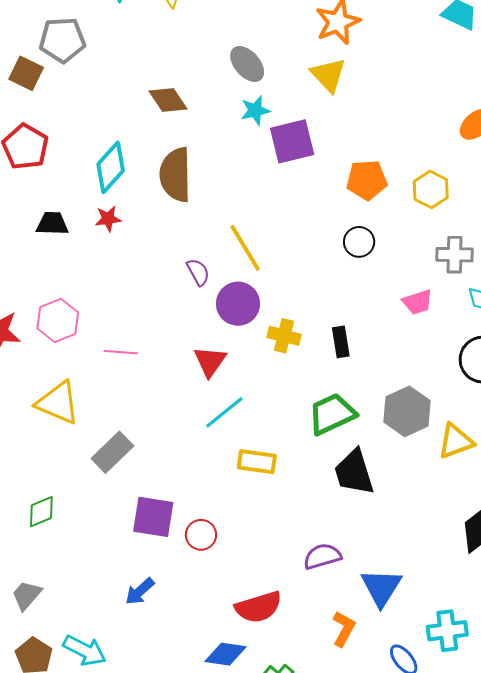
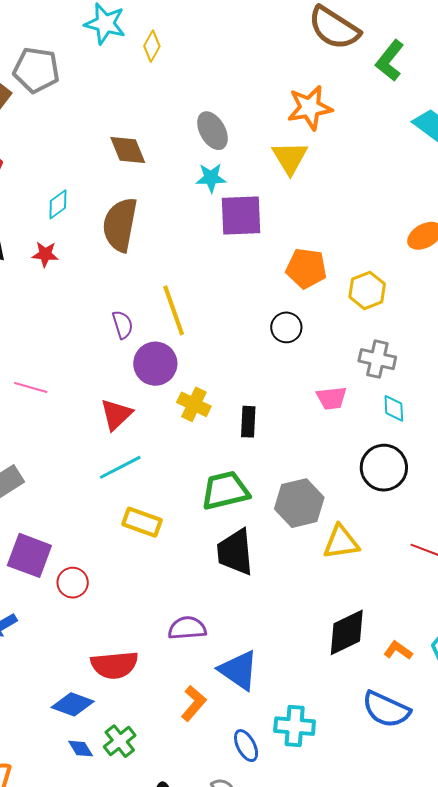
cyan diamond: (111, 167) -> (58, 204), size x0.6
blue triangle: (381, 587) -> (239, 670), turned -39

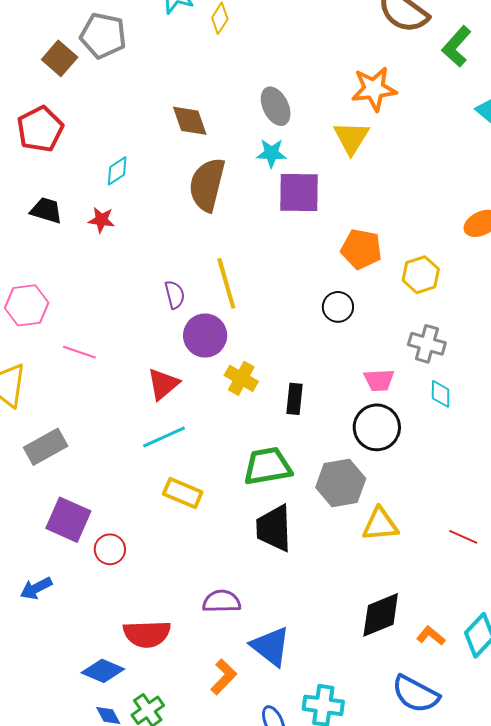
brown semicircle: (120, 225) -> (207, 185), moved
black circle: (384, 468) -> (377, 427), moved

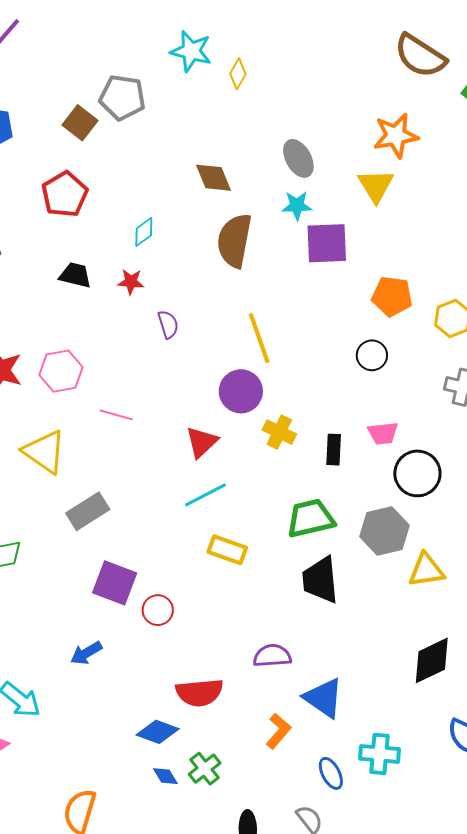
purple semicircle: (175, 295) -> (168, 324), moved
pink trapezoid: (379, 380) -> (383, 433), moved

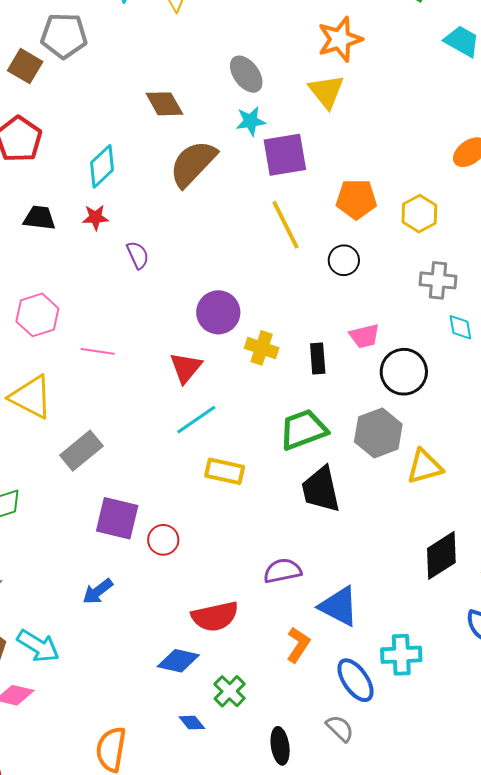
cyan diamond: (144, 232) -> (102, 166), size x1.4
brown semicircle: (234, 241) -> (193, 164), turned 40
yellow line: (259, 338) -> (286, 225), moved
blue ellipse: (331, 773) -> (355, 680), size x1.4
blue diamond: (165, 776) -> (192, 723), moved

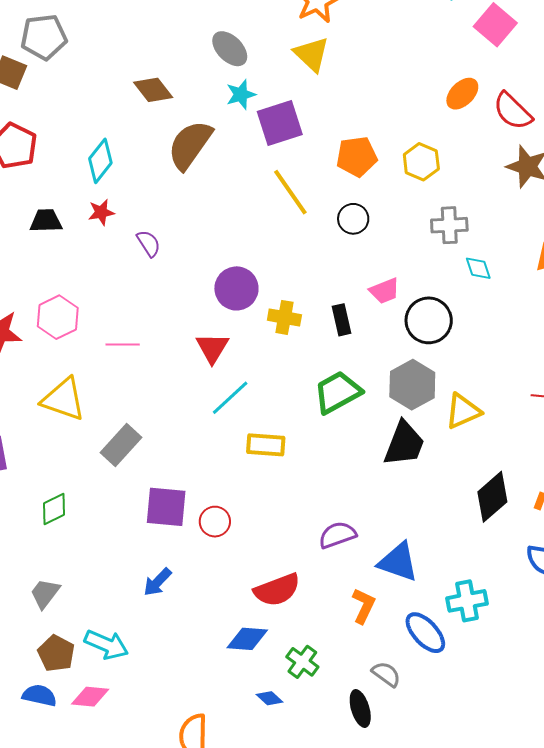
black trapezoid: (321, 489) -> (404, 444), moved, turned -138
gray semicircle: (340, 728) -> (386, 674), moved

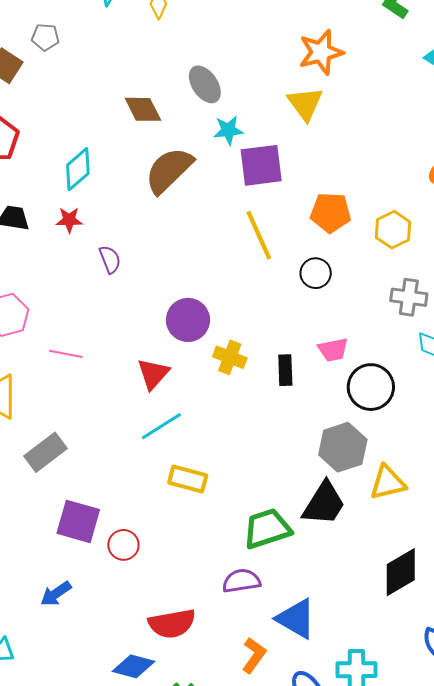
gray pentagon: (44, 37) -> (45, 37), size x0.6
gray ellipse: (230, 49) -> (205, 84), moved
green trapezoid: (338, 392) -> (267, 529), moved

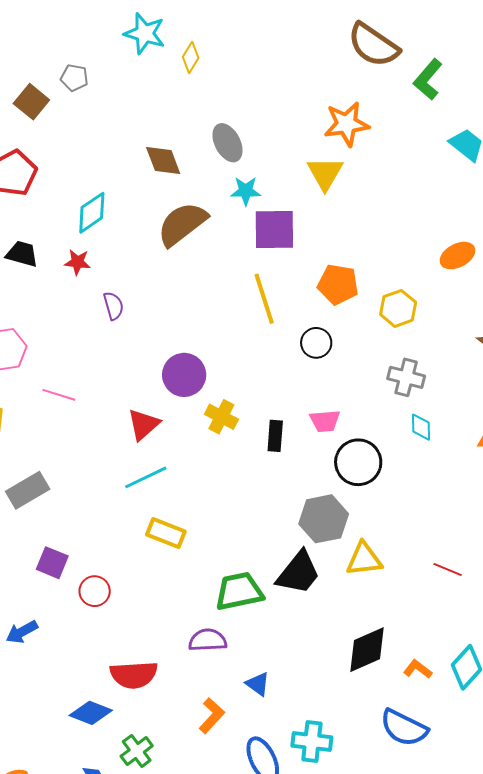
purple square: (78, 521) -> (52, 563), size x0.7
blue triangle: (296, 619) -> (258, 684), size x0.6

